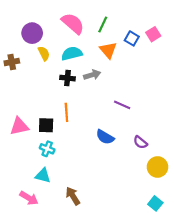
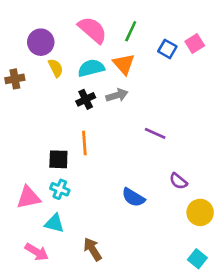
orange triangle: (108, 50) -> (124, 64), moved
black cross: (67, 78) -> (86, 99), turned -32
pink triangle: (19, 126) -> (28, 197), moved
blue semicircle: (105, 137) -> (133, 197), moved

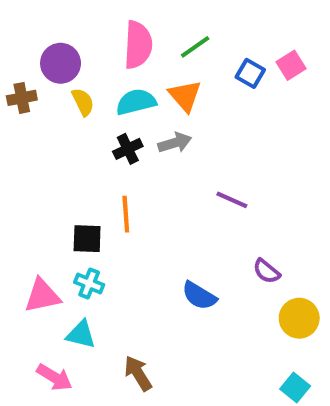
pink semicircle: (92, 30) -> (138, 45), turned 52
green line: (131, 31) -> (195, 47), turned 30
brown cross: (15, 79) -> (22, 98), moved

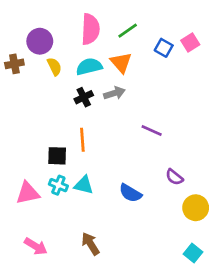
cyan triangle: (81, 334) -> (84, 185), moved

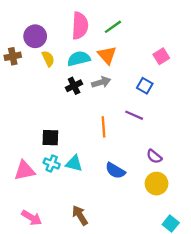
pink square: (190, 43) -> (161, 56), moved
blue square: (164, 48) -> (145, 86), moved
orange line: (82, 140) -> (103, 127), moved
yellow circle: (196, 208) -> (157, 184), moved

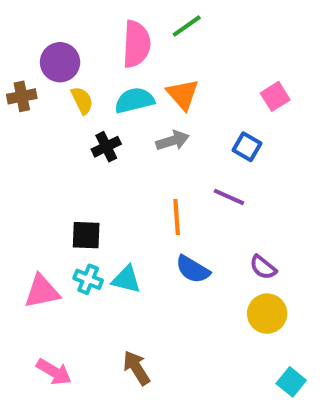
green line: (113, 27) -> (187, 26), moved
black cross: (74, 86) -> (106, 147), moved
blue semicircle: (115, 171) -> (193, 269), moved

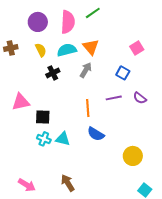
purple circle: (60, 62) -> (38, 22), moved
gray arrow: (173, 141) -> (86, 70), turned -42
purple line: (229, 197) -> (114, 98), turned -35
purple semicircle: (263, 267) -> (140, 98), moved
pink triangle: (42, 291) -> (21, 102), moved

